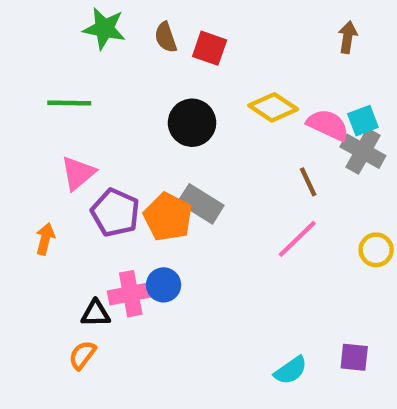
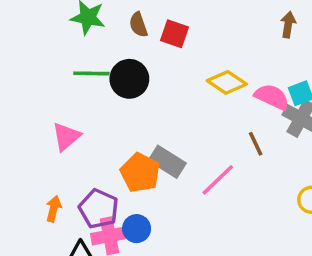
green line: (69, 103) -> (91, 73), moved
black circle: (192, 123) -> (129, 79), moved
purple pentagon: (115, 213) -> (99, 209), moved
orange arrow: (45, 239) -> (54, 209), moved
pink line: (297, 239) -> (218, 180), moved

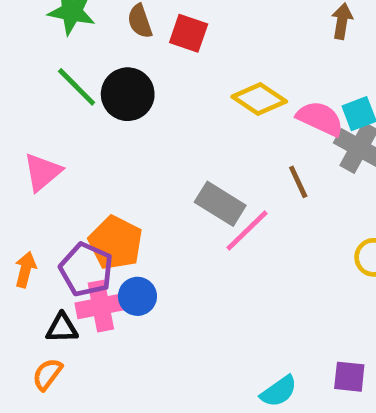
green line: (91, 73) -> (77, 87), turned 44
gray rectangle: (167, 162) -> (220, 204), moved
orange pentagon: (140, 173) -> (116, 243), moved

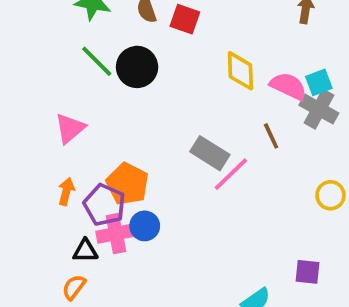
yellow diamond: (259, 99) -> (240, 71), turned 54
orange arrow: (25, 270) -> (66, 191), moved
purple square: (349, 377) -> (307, 272), moved

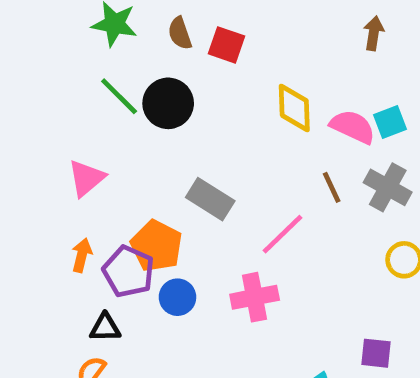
gray cross: (319, 109) -> (388, 187), moved
gray rectangle: (210, 153) -> (210, 199), moved
pink cross: (116, 234) -> (255, 297), moved

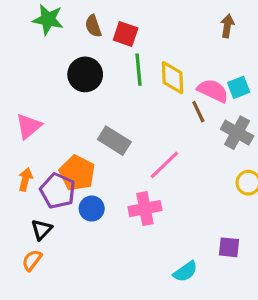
green line: (119, 96) -> (139, 70), moved, turned 40
brown line: (332, 187) -> (198, 112), moved
black triangle: (105, 328) -> (42, 230), turned -45

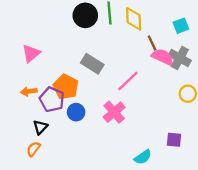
black circle: (85, 74) -> (85, 15), moved
pink semicircle: (213, 91) -> (162, 57), moved
orange arrow: (25, 179) -> (29, 91), turned -112
pink cross: (145, 209) -> (114, 112), turned -30

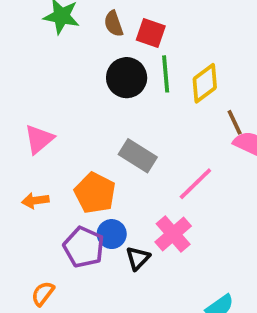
yellow diamond: (134, 19) -> (205, 83), turned 55
purple pentagon: (52, 99) -> (84, 247), moved
black triangle: (40, 127) -> (138, 258), moved

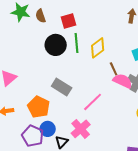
brown semicircle: (114, 24) -> (41, 16), moved
red square: (151, 33) -> (69, 21), turned -35

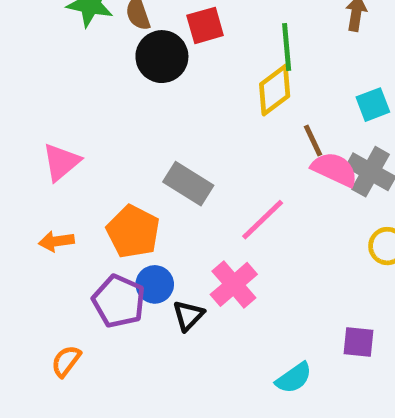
green line: (77, 43) -> (287, 47), moved
black circle: (56, 45) -> (162, 57), moved

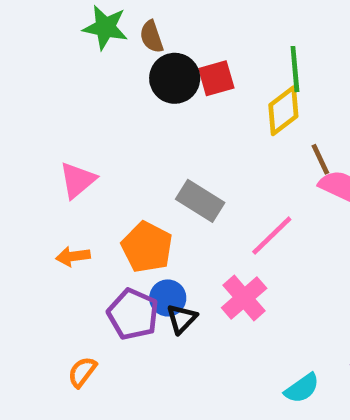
red square: (205, 25) -> (216, 78), moved
black triangle: (188, 316) -> (182, 319), moved

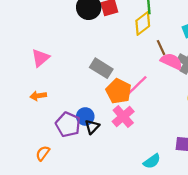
orange pentagon: (147, 247) -> (119, 91), moved

